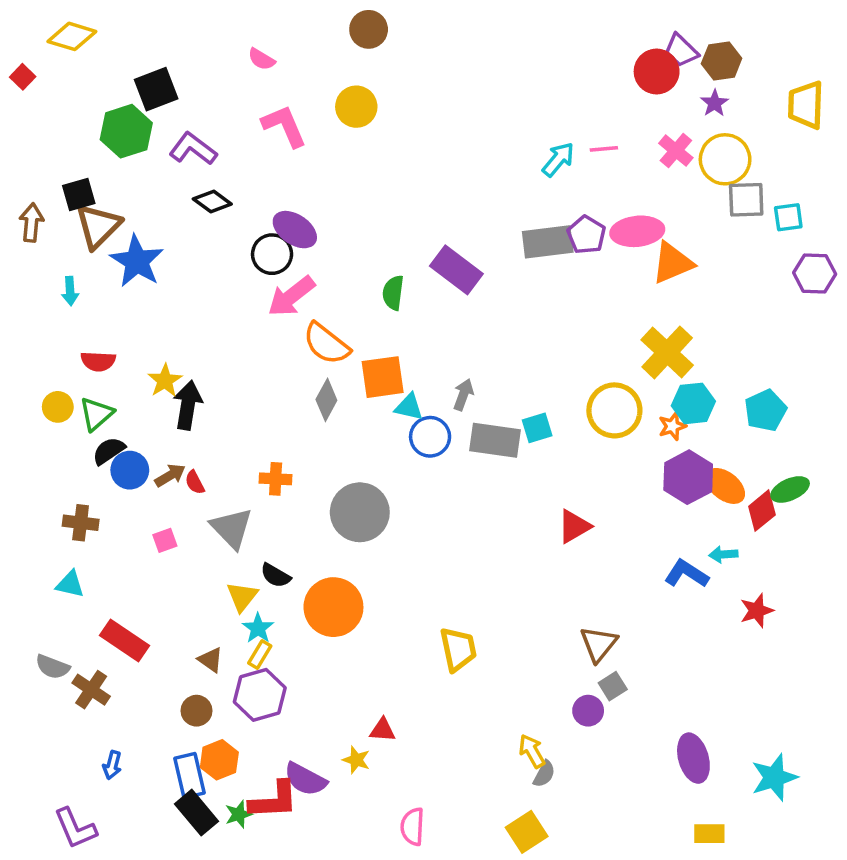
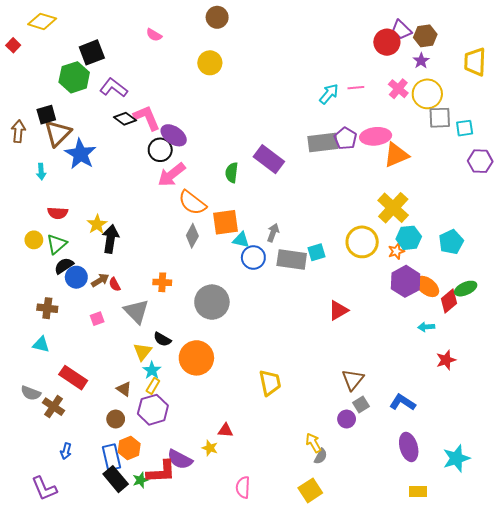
pink L-shape: (284, 126) -> (147, 118), moved
blue L-shape: (686, 574) -> (402, 402), moved

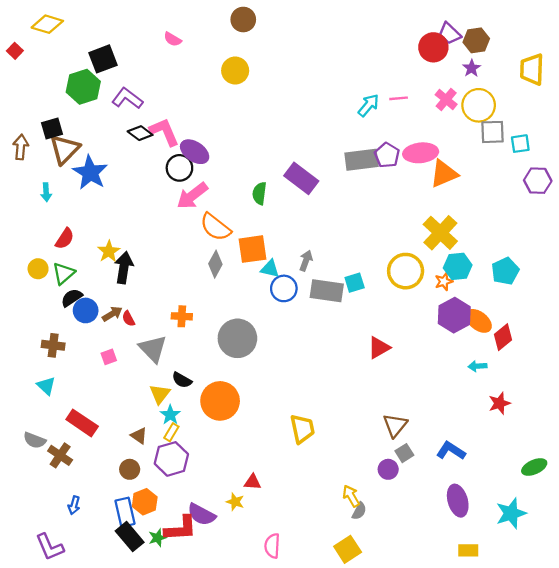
red semicircle: (58, 213) -> (65, 239), turned -60
green ellipse: (466, 289) -> (534, 467), moved
cyan triangle: (41, 344) -> (46, 386), turned 30

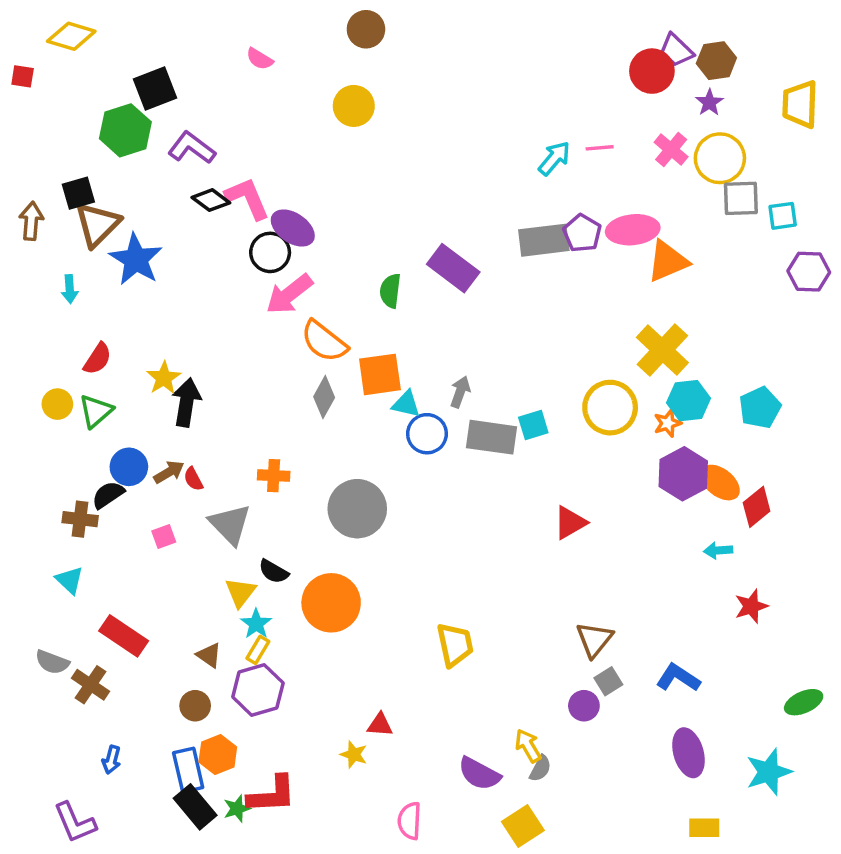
red square: (15, 51) -> (23, 76), turned -35
black semicircle: (72, 298) -> (108, 495), moved
purple semicircle: (202, 515) -> (479, 774), moved

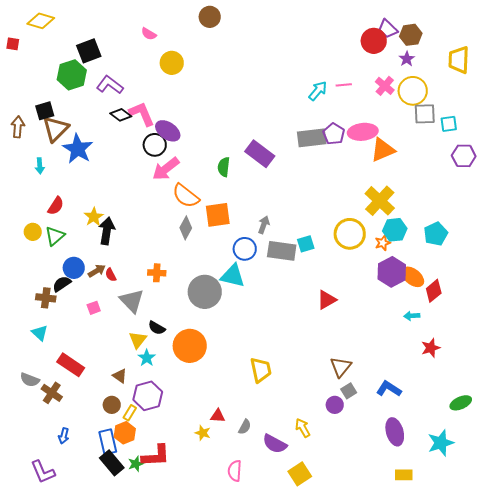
yellow circle: (354, 106) -> (172, 63), moved
cyan triangle: (406, 404) -> (233, 276), moved, size x1.5
yellow rectangle: (258, 650) -> (130, 413), moved
gray semicircle: (540, 768) -> (245, 427), moved

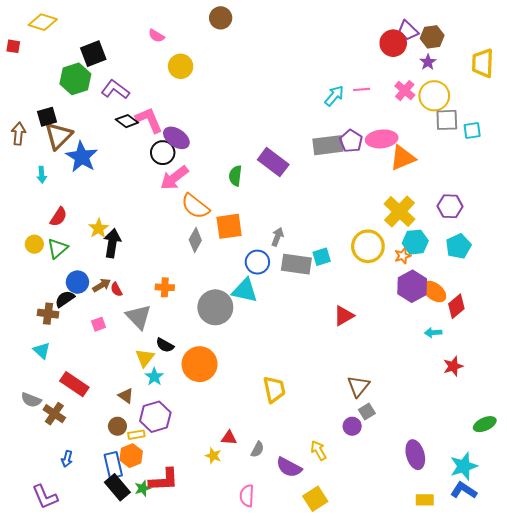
purple hexagon: (464, 156) -> (450, 206), moved
blue L-shape: (389, 389) -> (464, 490), moved
yellow rectangle: (130, 413) -> (136, 435), turned 49

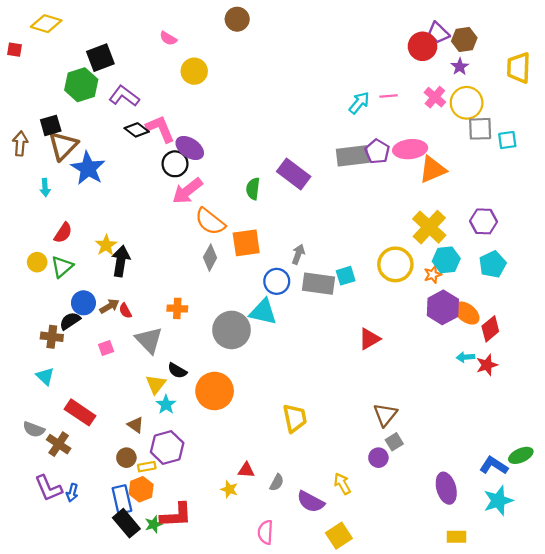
red star: (453, 366) -> (487, 365), moved
blue L-shape: (464, 490) -> (494, 466), moved
purple L-shape: (45, 497) -> (48, 488), moved

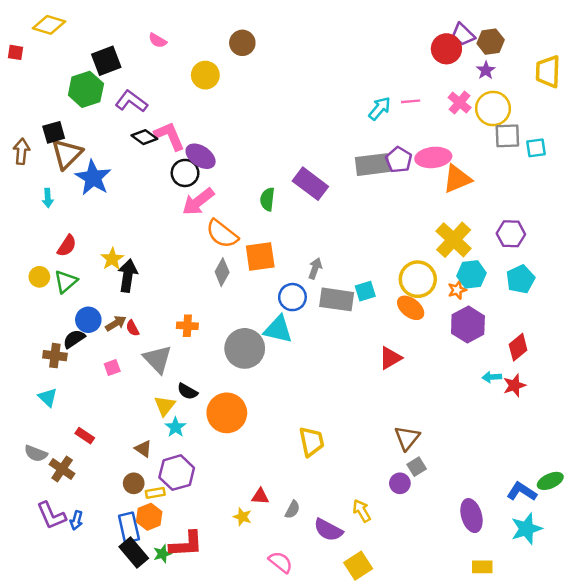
brown circle: (237, 19) -> (242, 43), moved
pink semicircle: (168, 38) -> (158, 40), moved
orange ellipse: (467, 313) -> (411, 308), moved
red rectangle: (80, 412) -> (85, 436), size x0.6
pink semicircle: (265, 532) -> (281, 562), turned 125

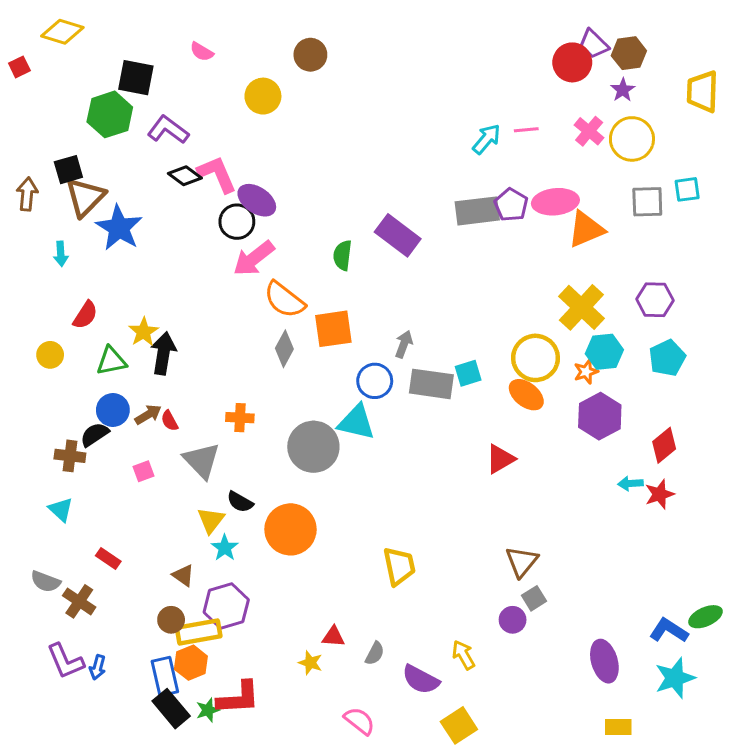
red square: (16, 52) -> (19, 67), turned -35
black square: (106, 61) -> (136, 78), turned 32
gray square: (507, 136) -> (647, 202), moved
green triangle: (66, 282) -> (111, 361), moved, turned 30
yellow rectangle: (155, 493) -> (199, 632), size x1.8

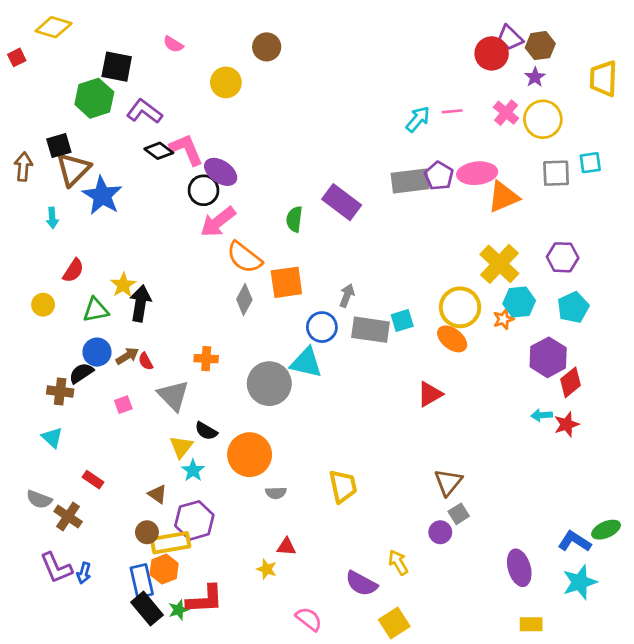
purple hexagon: (600, 416) -> (548, 357), moved
gray semicircle: (375, 653) -> (276, 493), moved, turned 60

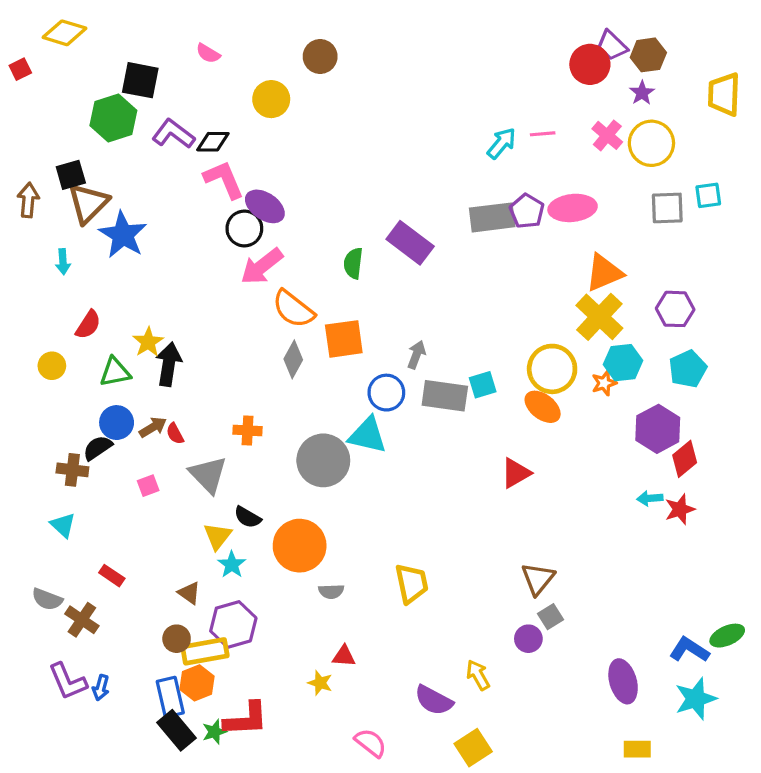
black diamond: (159, 151) -> (213, 142), moved, turned -36
orange triangle: (503, 197) -> (604, 273), moved

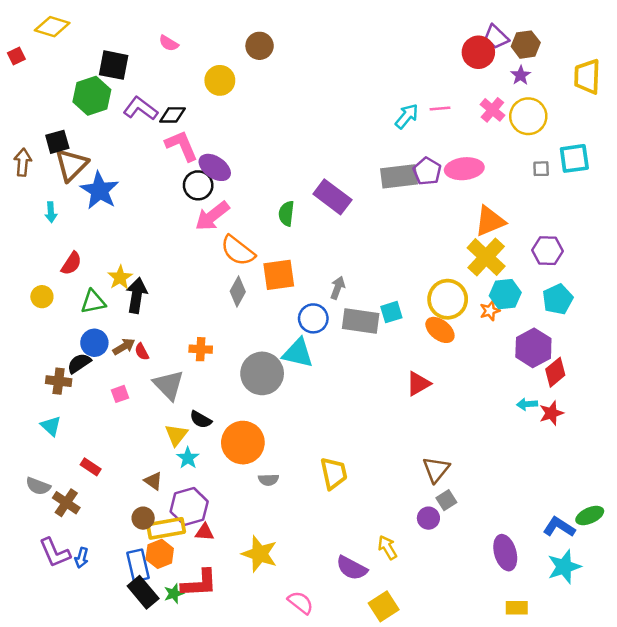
cyan square: (708, 195) -> (574, 158), size x1.4
gray square: (667, 208) -> (541, 169), size x0.6
red triangle: (344, 656) -> (204, 532), moved
yellow star: (320, 683) -> (260, 554), size x1.8

